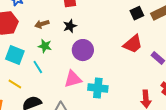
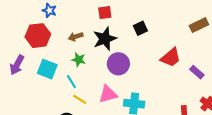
black square: (137, 13) -> (140, 28), moved
black star: (70, 26) -> (105, 39), size x1.6
yellow line: (15, 84) -> (80, 99), moved

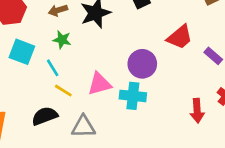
purple circle: (118, 64) -> (142, 64), moved

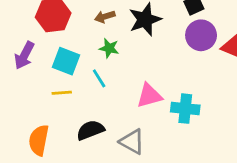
purple circle: (142, 64) -> (201, 35), moved
yellow line: (63, 91) -> (62, 93), moved, turned -36
gray triangle: (83, 127) -> (132, 142), turned 30

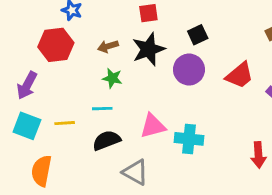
purple circle: (201, 35) -> (189, 70), moved
cyan square: (66, 61) -> (27, 126), moved
cyan line: (99, 78) -> (102, 109), turned -60
black semicircle: (90, 130) -> (107, 140), moved

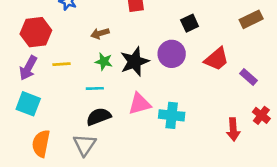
black square: (198, 35) -> (190, 23), moved
red hexagon: (56, 45) -> (36, 32), moved
black star: (148, 49) -> (135, 62), moved
yellow line: (65, 123) -> (61, 64), moved
gray triangle: (135, 172) -> (85, 145), moved, turned 35

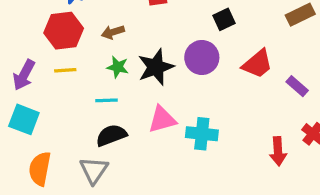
red hexagon: (36, 32) -> (64, 31), moved

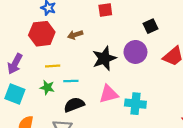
green star: (118, 67) -> (47, 87), moved
yellow line: (65, 70) -> (53, 66), moved

